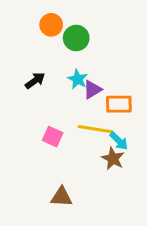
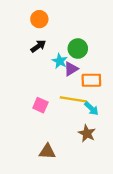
green circle: (76, 38) -> (78, 49), moved
black arrow: (35, 81) -> (38, 46), moved
brown star: (113, 159) -> (87, 133), moved

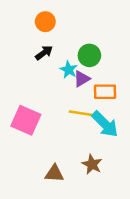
pink square: (40, 105) -> (26, 120), moved, size x1.6
cyan arrow: (91, 109) -> (105, 124), size x1.6
brown star: (87, 133) -> (92, 164), moved

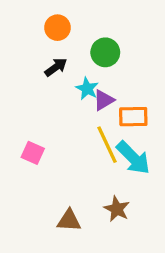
green circle: (89, 55) -> (105, 52), moved
yellow line: (84, 114) -> (107, 145), turned 56
pink square: (26, 120) -> (33, 153), size x0.6

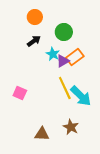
orange rectangle: (133, 117) -> (75, 57), moved, turned -36

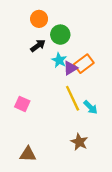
green circle: (64, 32) -> (60, 35), moved
cyan arrow: (81, 96) -> (90, 107), size x0.6
brown triangle: (42, 134) -> (28, 154), moved

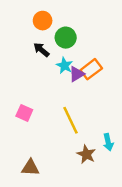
black arrow: (38, 46) -> (41, 50), turned -104
yellow line: (73, 98) -> (71, 120), moved
cyan arrow: (90, 107) -> (108, 142), moved, turned 32

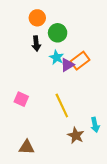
black arrow: (41, 50) -> (36, 44), turned -136

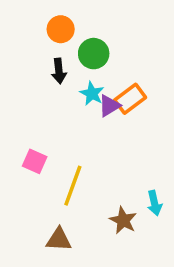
yellow line: (62, 106) -> (73, 186), moved, turned 45
brown triangle: (27, 147) -> (59, 240), moved

